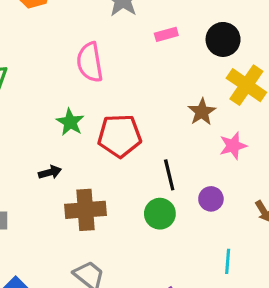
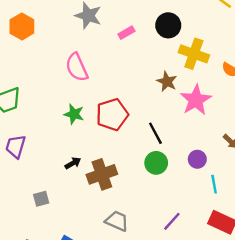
pink star: (233, 146) -> (196, 100), size x1.5
black arrow: (50, 172) -> (73, 163), moved
purple circle: (211, 199) -> (197, 159), moved

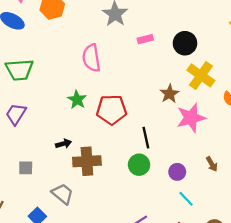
cyan line: (214, 184) -> (186, 199), turned -49
gray trapezoid: (117, 221) -> (63, 194), moved

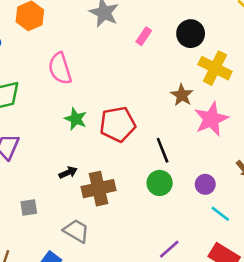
pink rectangle: (145, 39) -> (144, 36), turned -32
pink semicircle: (91, 58) -> (60, 69), moved

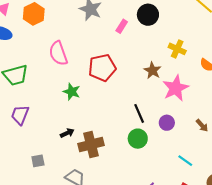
black circle: (191, 34) -> (148, 15), moved
yellow cross: (215, 68) -> (177, 49), size x0.7
red pentagon: (118, 124) -> (102, 68), moved
purple circle: (205, 184) -> (167, 123), moved

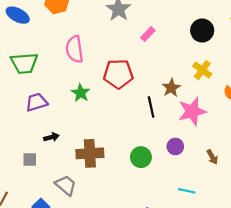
black circle: (148, 15) -> (202, 31), moved
black line: (139, 113) -> (151, 107), moved
purple trapezoid: (20, 115) -> (36, 102), moved, turned 40
black arrow: (67, 133) -> (51, 137), moved
cyan line: (185, 161) -> (187, 191), turned -35

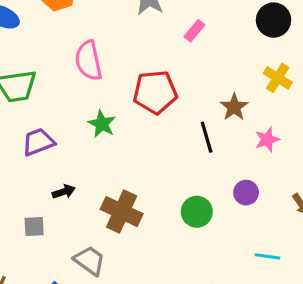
pink star: (192, 111) -> (267, 140), size x0.6
brown cross: (90, 153) -> (122, 212), turned 32

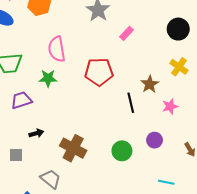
green star: (102, 124) -> (48, 78), moved, turned -30

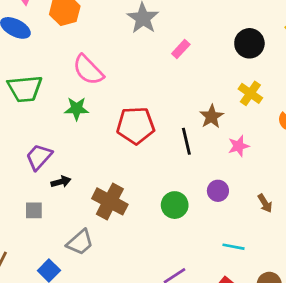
pink semicircle: (57, 49) -> (88, 70), turned -35
red pentagon: (99, 72) -> (136, 125), moved
purple trapezoid: (21, 100) -> (39, 157), moved, turned -30
gray trapezoid: (51, 179) -> (80, 242), turned 100

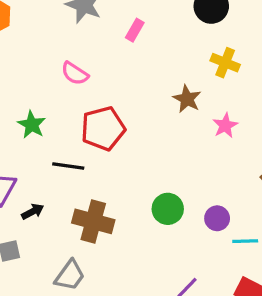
pink semicircle: (88, 70) -> (75, 73), moved, size x0.7
green star: (77, 109) -> (32, 125), turned -30
black line: (186, 141) -> (68, 166), moved, turned -56
purple circle: (218, 191) -> (217, 218), moved

